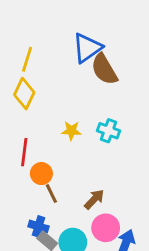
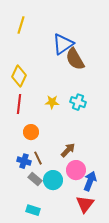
yellow line: (27, 59) -> (21, 25), moved
red line: (24, 152) -> (19, 104), moved
brown line: (51, 194) -> (38, 158), moved
blue cross: (39, 226) -> (24, 161), moved

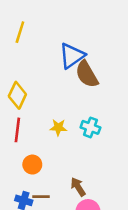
brown arrow: (68, 150) -> (78, 187), turned -77
brown line: (38, 158) -> (41, 197), turned -64

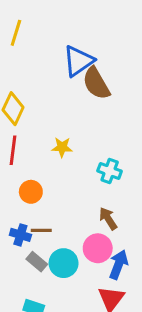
cyan cross: (90, 127) -> (110, 171), moved
brown arrow: (78, 187) -> (108, 219), moved

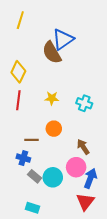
brown semicircle: (96, 83) -> (52, 53), moved
cyan cross: (110, 171) -> (84, 103), moved
orange circle: (31, 192) -> (54, 129), moved
brown line: (41, 230) -> (31, 140), moved

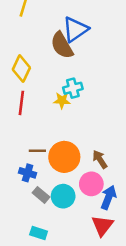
cyan cross: (84, 103) -> (73, 88), moved, turned -35
orange circle: (54, 129) -> (64, 157), moved, size x1.6

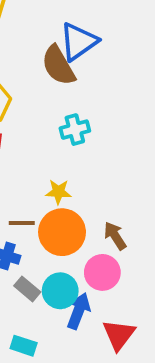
yellow star: (62, 100) -> (58, 192), moved
blue arrow: (108, 197) -> (79, 311), moved

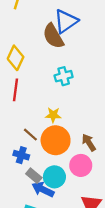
brown line: (22, 223) -> (30, 135), turned 42
blue arrow: (79, 311) -> (43, 189), moved, turned -85

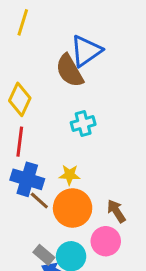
blue cross: (21, 155) -> (27, 179), moved, size x1.5

